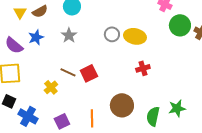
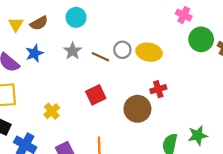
brown line: (68, 72) -> (100, 57), moved
brown circle: (122, 105) -> (137, 109), moved

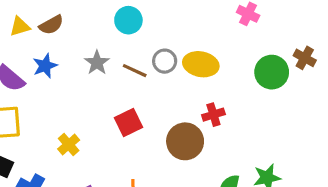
cyan circle: (76, 17) -> (128, 20), moved
yellow triangle: (16, 24) -> (20, 26), turned 42
green circle: (201, 39) -> (272, 72), moved

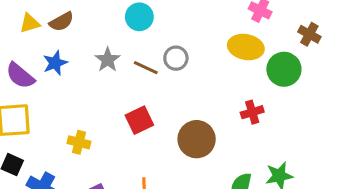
brown cross: (305, 58) -> (309, 34), moved
yellow ellipse: (201, 64) -> (246, 47), moved
red cross: (213, 115) -> (252, 112), moved
yellow cross: (69, 145) -> (79, 142), turned -35

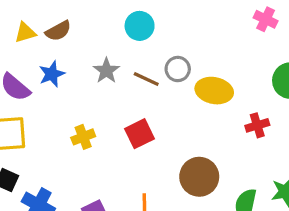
yellow ellipse: (246, 47) -> (214, 91), moved
brown circle: (197, 139) -> (199, 177), moved
yellow cross: (79, 142) -> (83, 137), moved, turned -35

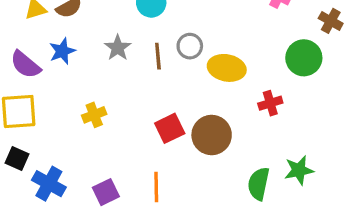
brown line: (146, 79) -> (158, 56), turned 60
red square: (140, 134) -> (170, 128), moved
brown circle: (199, 177) -> (212, 135), moved

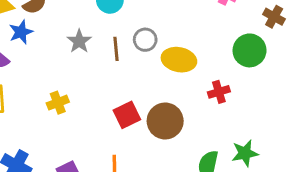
blue star: (62, 51) -> (21, 32), moved

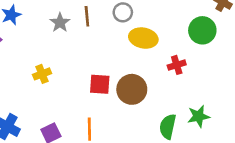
gray circle: (145, 40) -> (123, 12), moved
brown line: (116, 49) -> (87, 16), moved
red square: (127, 115) -> (100, 84), turned 30

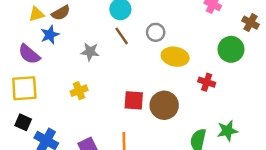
brown line: (87, 16) -> (122, 36), turned -30
gray star: (60, 23) -> (90, 52), moved, turned -30
red cross: (177, 65) -> (207, 82), turned 35

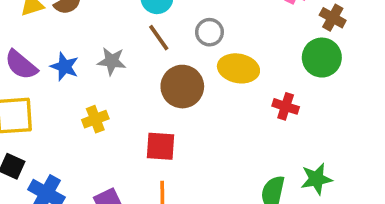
brown cross: (250, 23) -> (333, 18), moved
blue star: (50, 35) -> (65, 67), moved, turned -30
red square: (134, 100) -> (161, 146), moved
brown circle: (164, 105) -> (182, 87), moved

